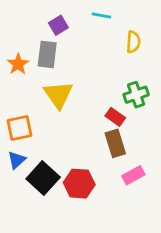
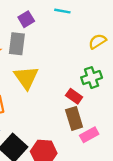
yellow semicircle: (133, 42) -> (97, 41), moved, turned -126
pink rectangle: (133, 175) -> (89, 135), moved

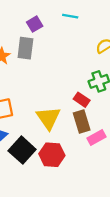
yellow triangle: (26, 78) -> (48, 118), moved

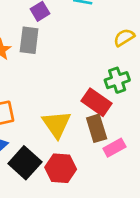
red rectangle: (82, 100) -> (97, 102), size x1.5

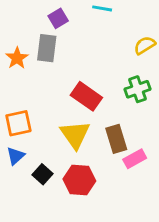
red rectangle: (97, 102) -> (86, 96), moved
black square: (25, 163) -> (43, 174), size x0.6

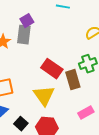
purple square: (58, 18) -> (27, 21), moved
brown rectangle: (116, 139) -> (73, 80), moved

